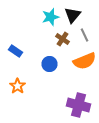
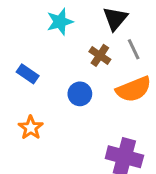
cyan star: (50, 17) -> (60, 22), moved

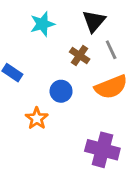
orange star: (31, 128) -> (37, 118), moved

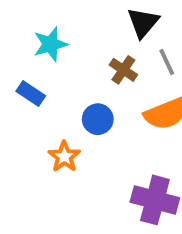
cyan star: (42, 24) -> (50, 44), moved

